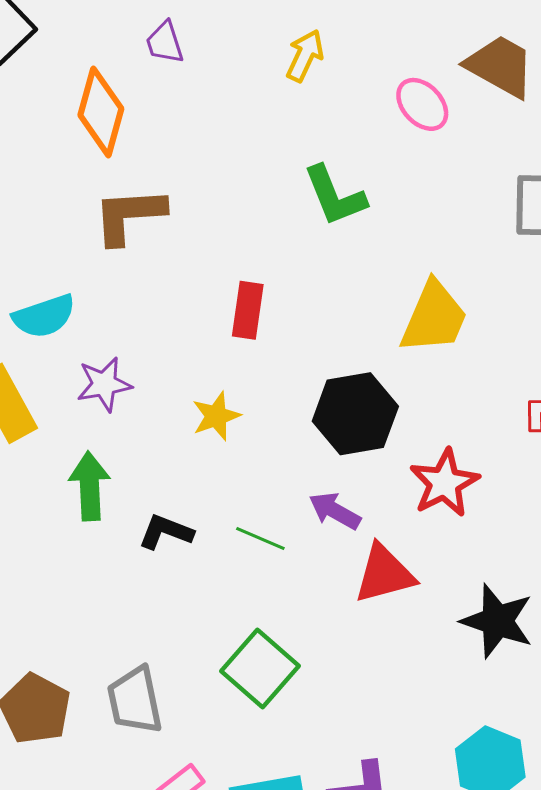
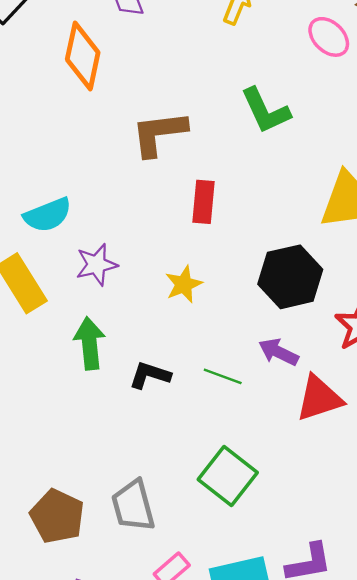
brown L-shape: (129, 215) -> (159, 133), moved

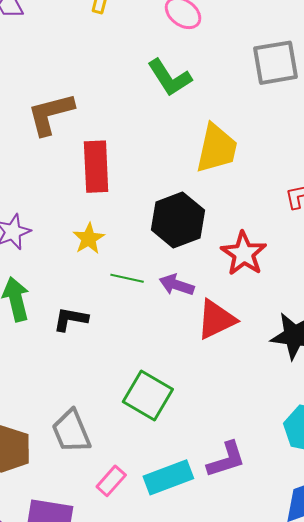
green L-shape: (265, 111) -> (170, 78), moved
red rectangle: (203, 202) -> (96, 167), size x1.4
green line: (223, 376) -> (127, 278), moved

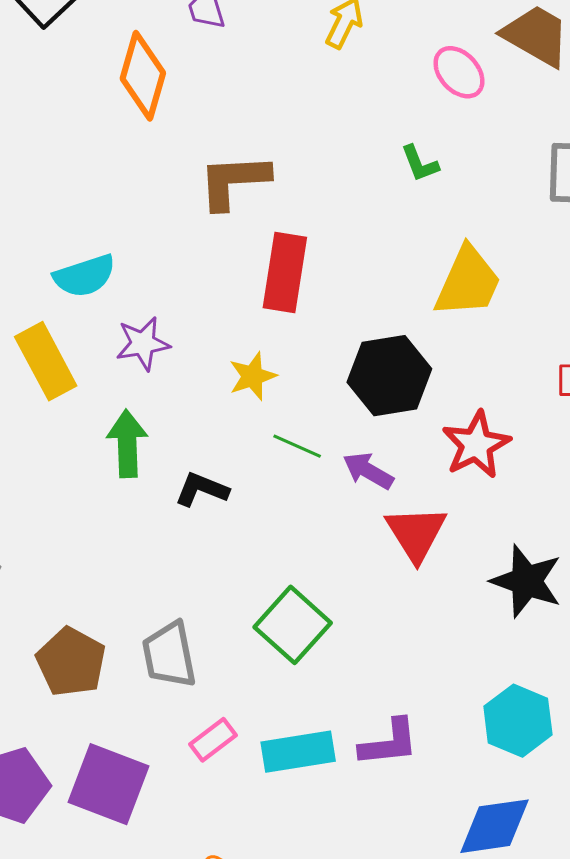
green L-shape: (170, 78) -> (420, 164), size x0.6
red triangle: (216, 319) -> (416, 533), turned -48

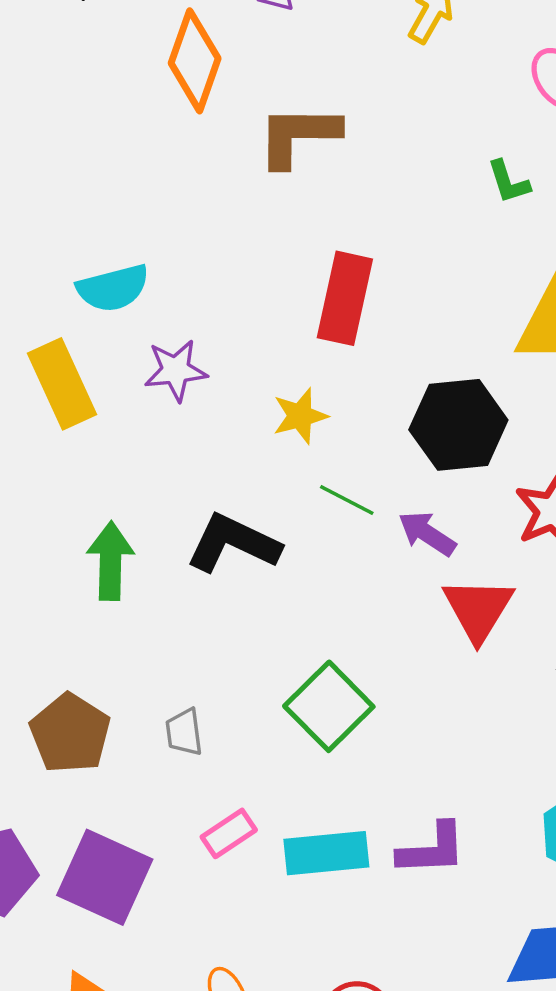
brown L-shape: (234, 181) -> (298, 135), moved
green arrow: (127, 444) -> (110, 561), moved
black L-shape: (202, 489) -> (233, 543), size x1.5
gray trapezoid: (169, 655) -> (184, 732), size x0.6

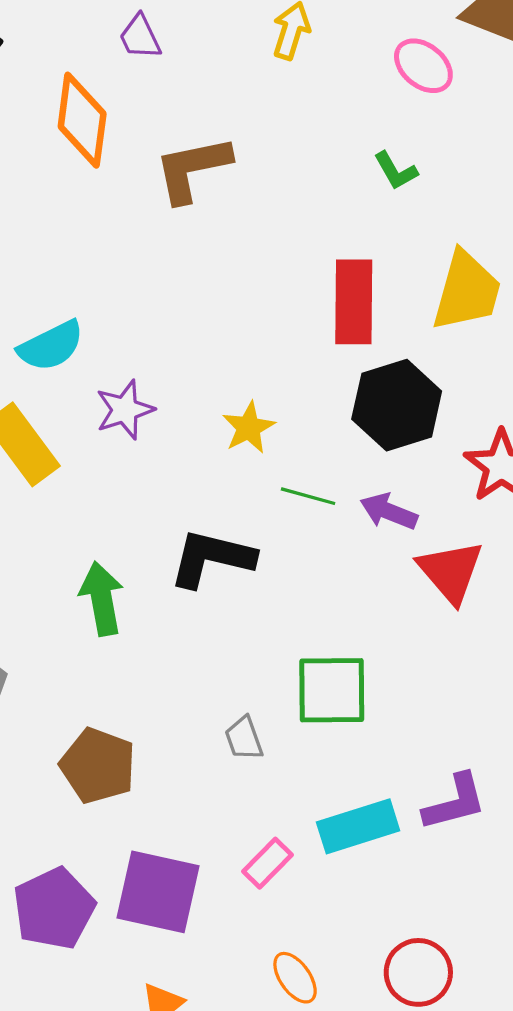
red rectangle: (345, 298) -> (354, 302), moved
green square: (329, 706) -> (332, 690), turned -34
gray trapezoid: (184, 732) -> (244, 738), moved
pink rectangle: (229, 833) -> (267, 863), moved

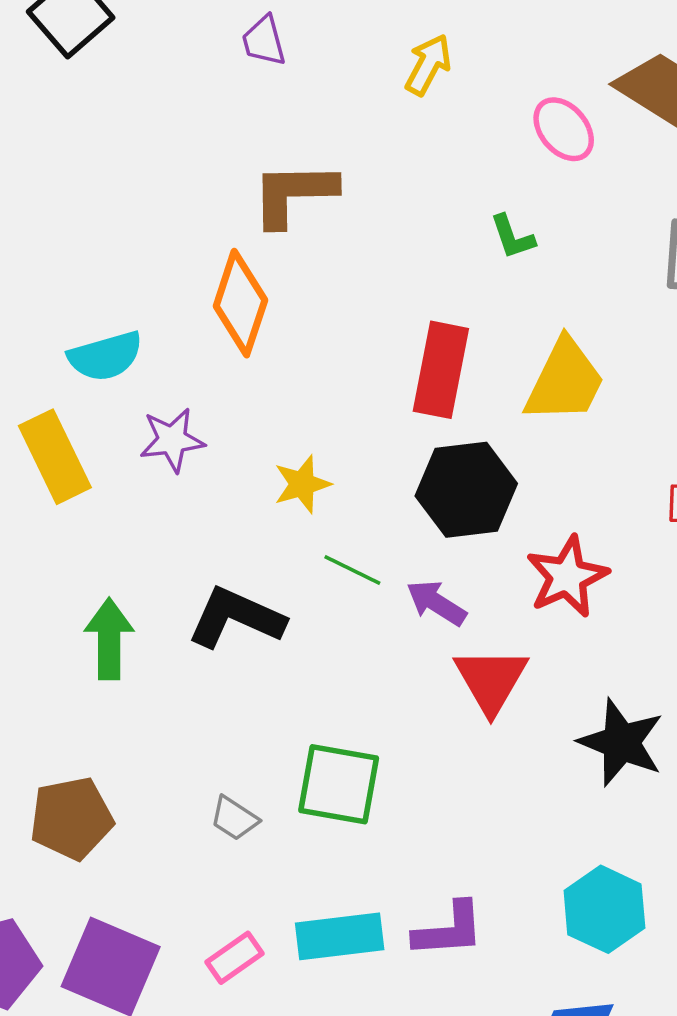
orange diamond: (82, 120) -> (240, 303), moved
gray trapezoid: (244, 738) -> (234, 818), turned -48
brown pentagon: (98, 766) -> (71, 818), turned 30

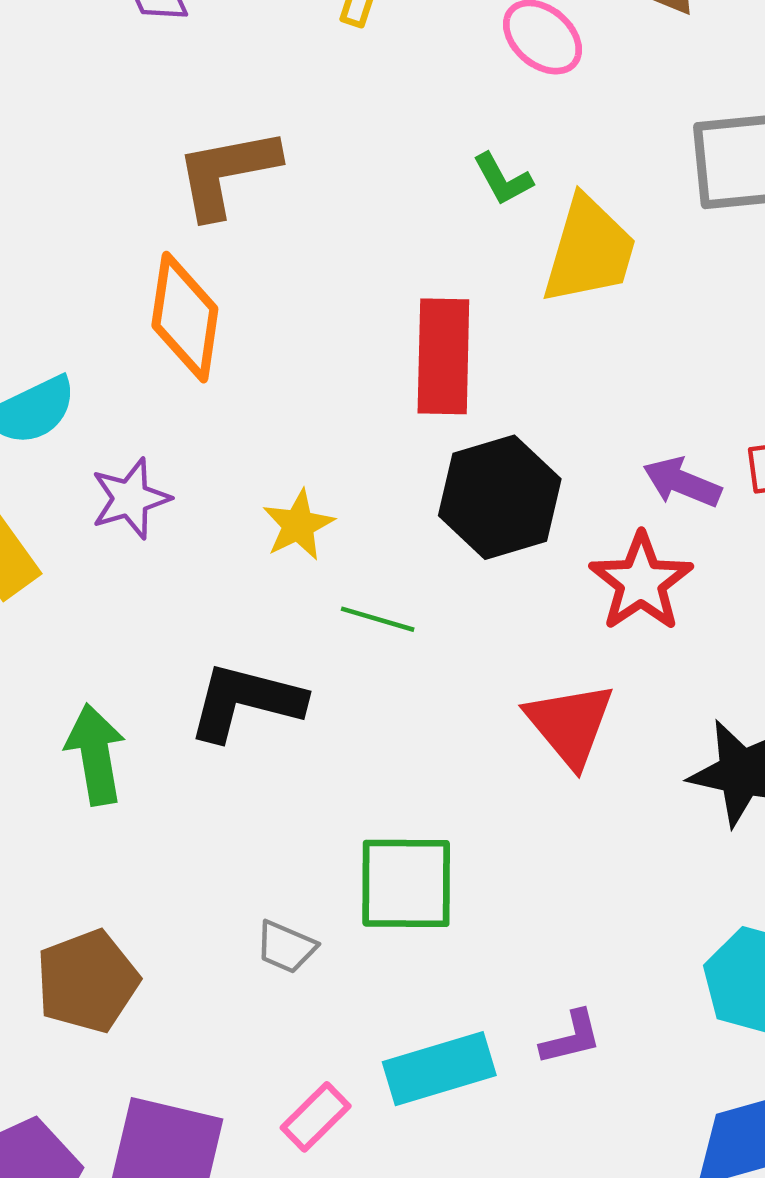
yellow trapezoid: (565, 381) -> (589, 250), moved
purple arrow: (436, 603) -> (682, 482), moved
purple L-shape: (449, 930) -> (571, 1038), size x0.7

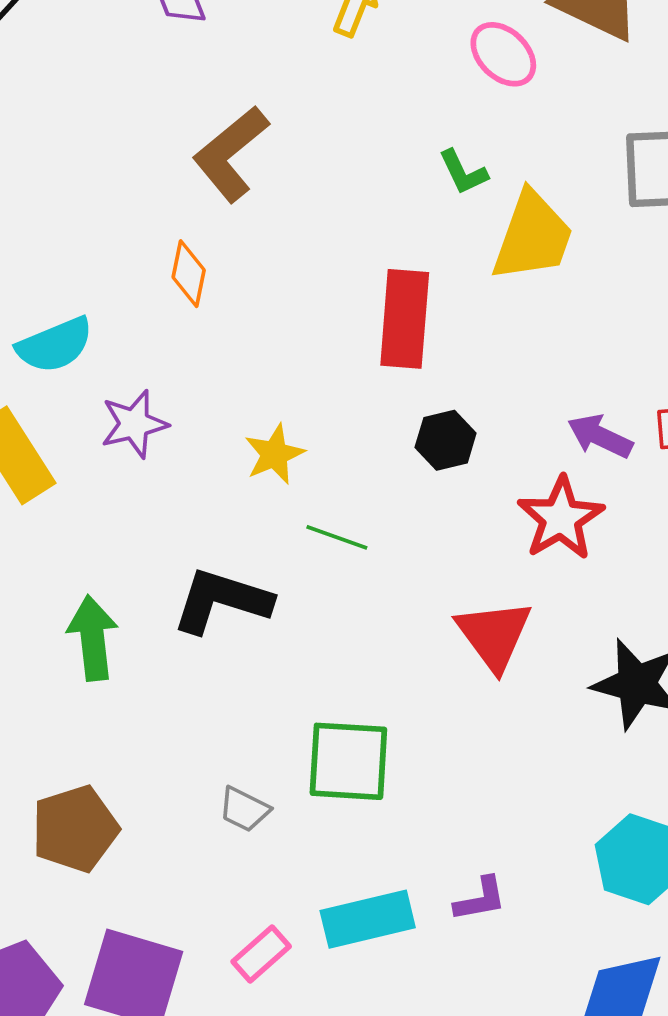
brown L-shape: (227, 173) -> (231, 154), turned -32
orange diamond: (185, 317) -> (189, 274), size x0.6
black hexagon: (500, 497) -> (446, 440), size x0.6

